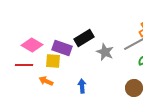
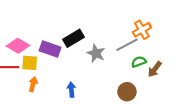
yellow square: (53, 61) -> (30, 63), moved
orange arrow: (46, 81) -> (33, 84), turned 80

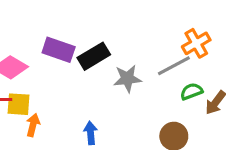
purple rectangle: (50, 49) -> (59, 50), moved
gray star: (96, 53) -> (127, 79), turned -30
yellow square: (30, 63) -> (19, 104), moved

